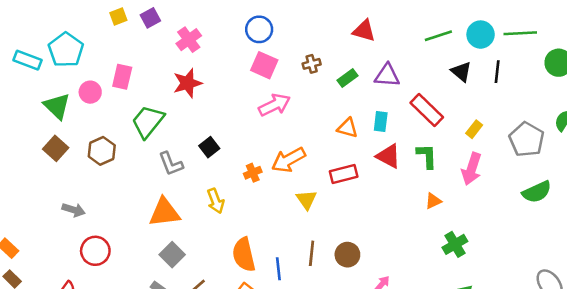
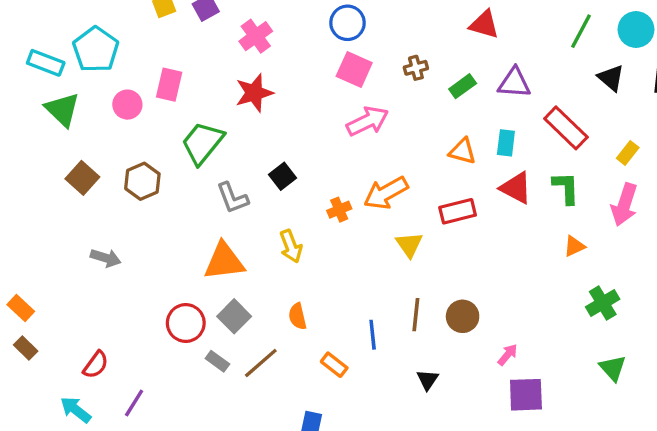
green line: (438, 36) -> (581, 31), turned -44
green triangle: (57, 106) -> (62, 110), moved
red circle: (95, 251) -> (186, 323), moved
orange semicircle: (244, 255) -> (297, 316), moved, size x0.6

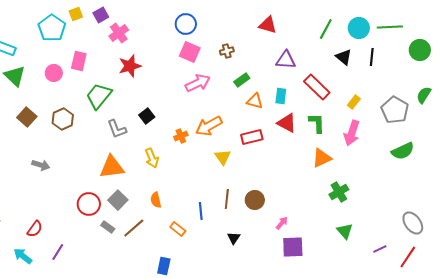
pink cross: (256, 36) -> (119, 33), moved
cyan pentagon: (96, 50) -> (52, 28), moved
green rectangle: (463, 86) -> (242, 80), moved
orange triangle: (574, 246) -> (322, 158), size x1.5

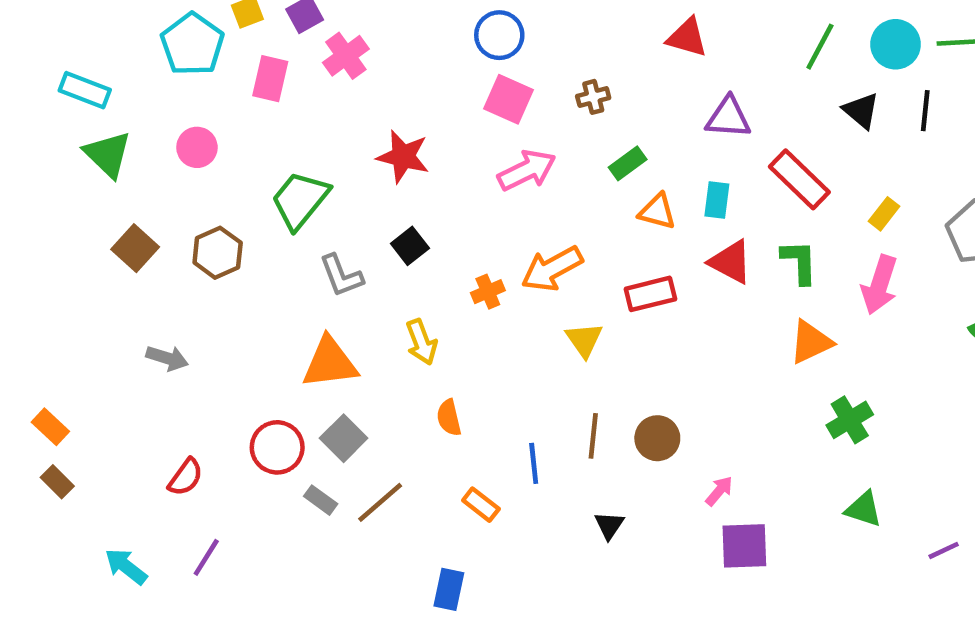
pink rectangle: (79, 61) -> (270, 79), moved
red star: (130, 66) -> (403, 157), moved, turned 30
orange semicircle: (156, 200) -> (449, 418), moved
red semicircle: (35, 229) -> (186, 477), moved
green triangle: (345, 231) -> (863, 509), turned -30

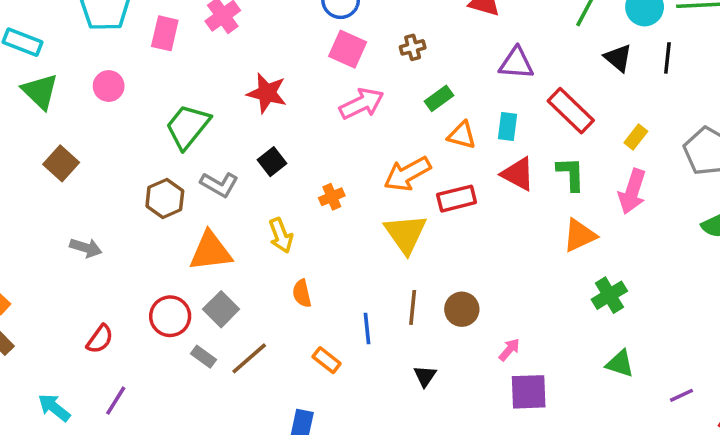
brown hexagon: (218, 253) -> (165, 199), moved
orange arrow: (552, 269) -> (407, 174), moved
gray L-shape: (341, 276) -> (219, 184), turned -39
yellow triangle: (584, 340) -> (406, 234), size x1.5

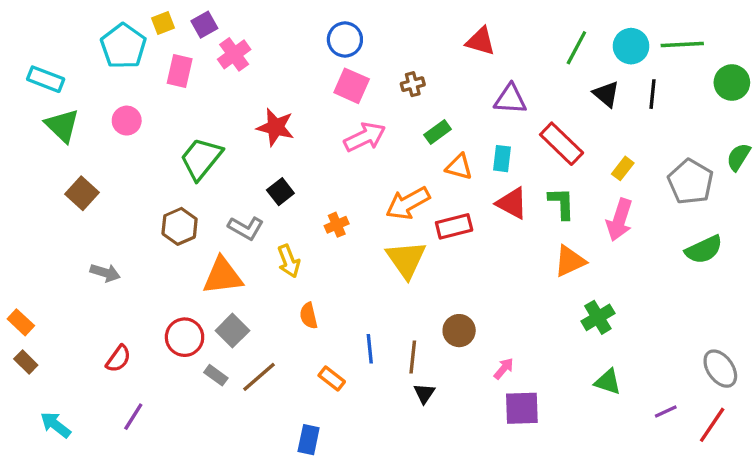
gray L-shape: (219, 184) -> (246, 228), moved
brown line: (413, 307) -> (413, 357), moved
cyan arrow: (54, 408) -> (56, 425), moved

